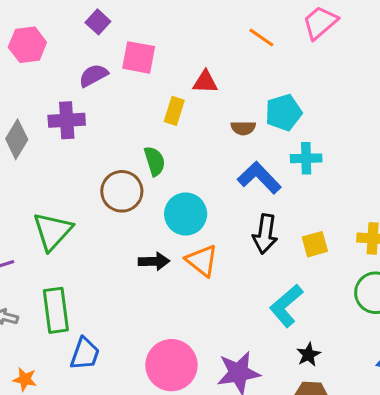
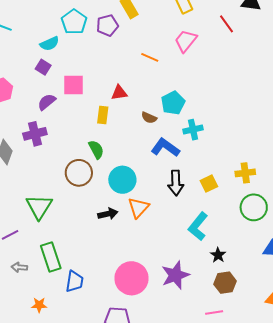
brown semicircle: (243, 128) -> (149, 118), turned 35
orange triangle: (202, 261) -> (138, 208), turned 45

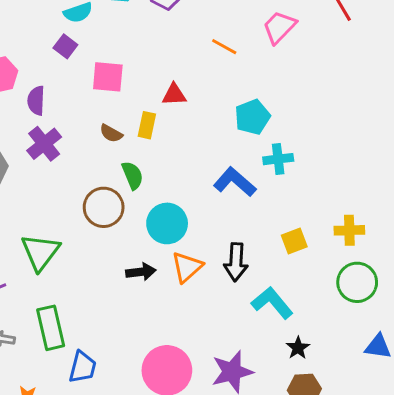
purple semicircle: (47, 102) -> (36, 101), moved, turned -54
brown semicircle: (149, 118) -> (111, 133), moved
purple cross: (35, 134) -> (44, 144), turned -30
black arrow: (176, 183) -> (236, 262), moved
cyan L-shape: (198, 226) -> (272, 303), turned 96

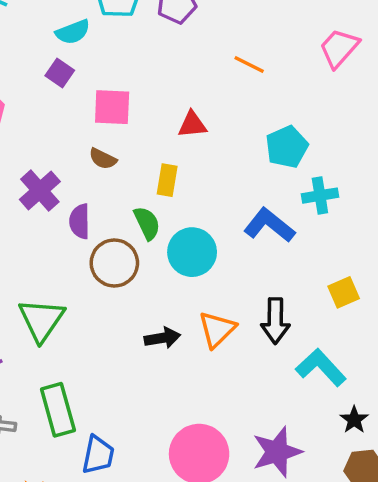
pink trapezoid: (279, 27) -> (339, 48), moved
purple semicircle: (36, 101) -> (80, 221), moved
yellow rectangle: (147, 125) -> (167, 180), moved
brown semicircle: (111, 133) -> (103, 159), moved
cyan circle: (167, 223) -> (192, 252), moved

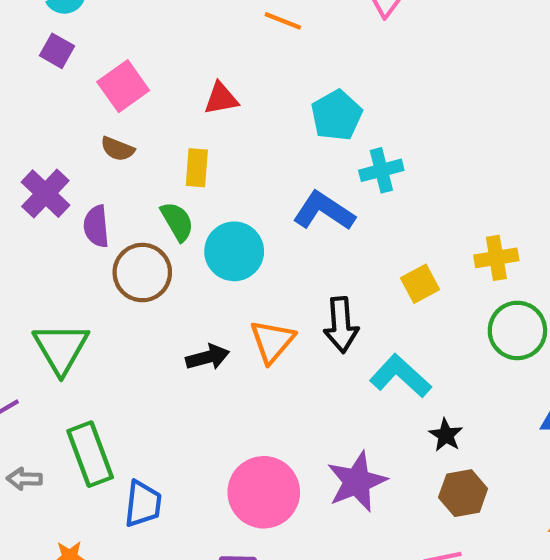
pink square: (112, 107) -> (123, 86), turned -33

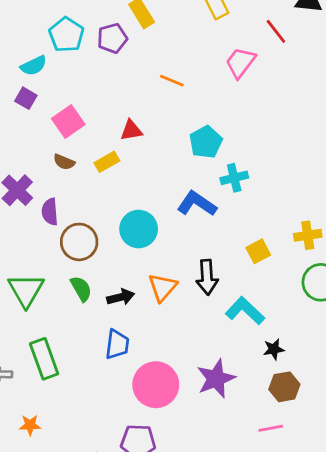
yellow rectangle: (197, 168) -> (107, 162), moved, turned 55
green semicircle: (177, 221) -> (81, 289), moved
black star: (446, 435) -> (274, 349), turned 30
blue trapezoid: (143, 504) -> (117, 344), moved

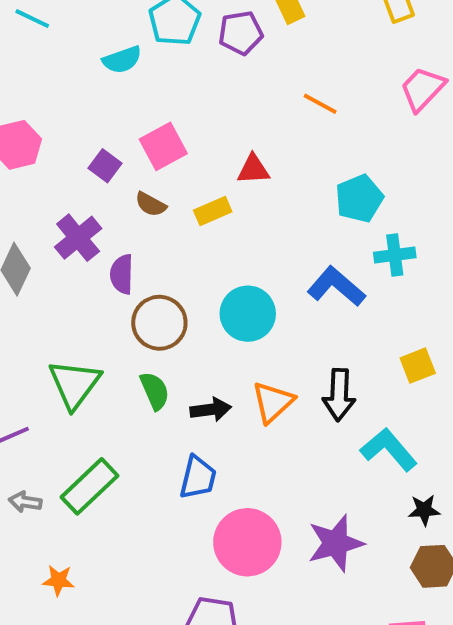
purple square: (26, 98) -> (105, 166), moved
green rectangle: (44, 359) -> (90, 486), turned 60

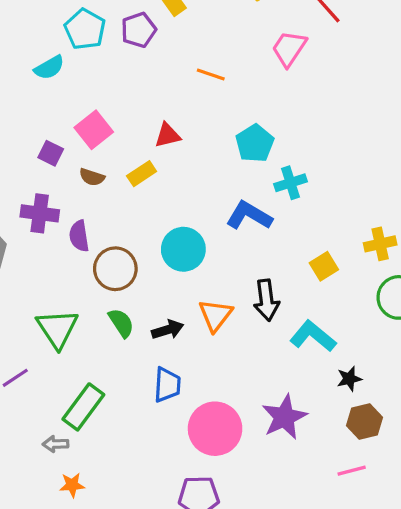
purple cross: (78, 238) -> (40, 213), turned -33
gray arrow: (25, 502) -> (56, 444), moved

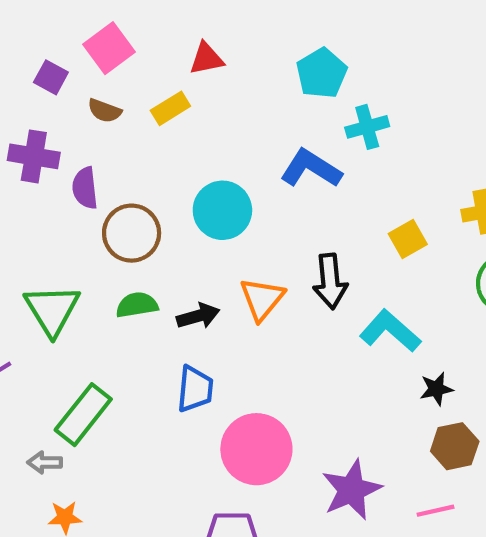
green semicircle: (121, 323) -> (137, 305), turned -68
purple star: (284, 417) -> (352, 490), moved

